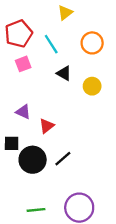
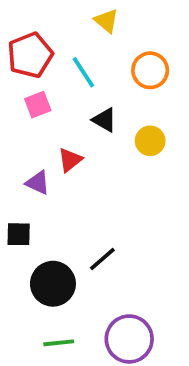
yellow triangle: (65, 13) -> (106, 21), turned -42
red triangle: (47, 126) -> (70, 160), moved
black circle: (33, 160) -> (53, 284), moved

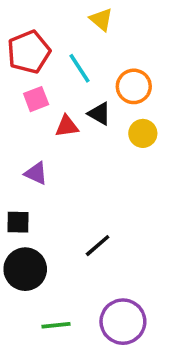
orange circle: (150, 70) -> (134, 86), moved
red triangle: (70, 160) -> (67, 126), moved, turned 30
black circle: (53, 284) -> (25, 269), moved

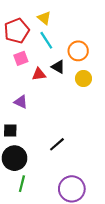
yellow triangle: (101, 19) -> (44, 18), moved
green line: (56, 325) -> (22, 184), moved, turned -70

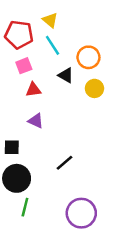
red pentagon: (17, 31) -> (19, 35), turned 30
red triangle: (39, 74) -> (33, 90), moved
purple triangle: (21, 102) -> (36, 121), moved

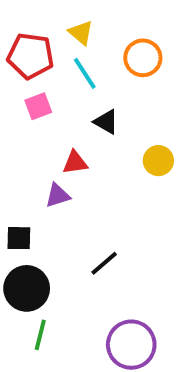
orange circle: (88, 57) -> (143, 58), moved
yellow circle: (94, 88) -> (158, 161), moved
red triangle: (33, 90) -> (75, 162), moved
purple triangle: (36, 121) -> (58, 195), turned -42

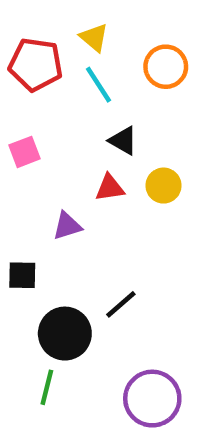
pink square: (38, 106) -> (24, 152), moved
yellow circle: (158, 161) -> (163, 186), moved
red triangle: (75, 162) -> (110, 188), moved
black circle: (27, 288) -> (65, 334), moved

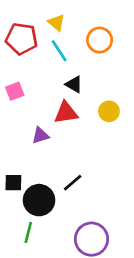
yellow circle: (163, 186) -> (109, 111), moved
red triangle: (110, 188) -> (66, 113), size x1.4
black square: (22, 275) -> (13, 183), moved

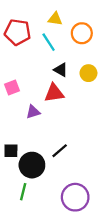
yellow triangle: (56, 23) -> (55, 19), moved, turned -32
pink square: (15, 91) -> (12, 88), moved
yellow circle: (109, 111) -> (88, 73), moved

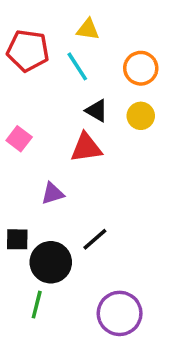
orange circle: (82, 33) -> (141, 68), moved
pink square: (12, 88) -> (19, 139), turned -32
purple triangle: (33, 112) -> (53, 193), moved

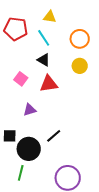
black triangle: (97, 111) -> (44, 60), moved
pink square: (19, 139) -> (21, 79), moved

